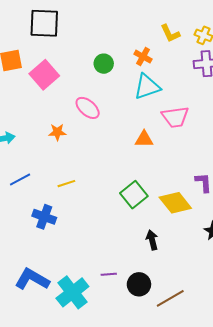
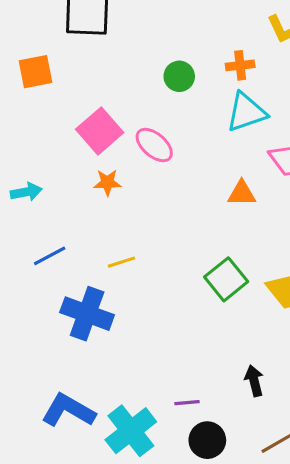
orange cross: (143, 57) -> (240, 65), turned -36
pink square: (44, 75) -> (100, 131), moved
blue cross: (44, 217) -> (87, 314), size x1.4
black arrow: (152, 240) -> (254, 381), moved
black circle: (139, 284) -> (207, 440), moved

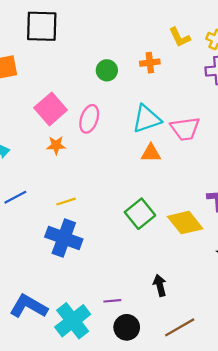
cyan triangle: (246, 112) -> (147, 119), moved
pink ellipse: (154, 145) -> (89, 119), turned 68
blue cross: (87, 314) -> (64, 238), moved

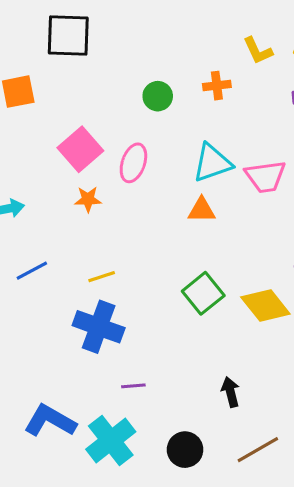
orange triangle: (151, 153) -> (202, 210), moved
purple line: (112, 301) -> (133, 386), moved

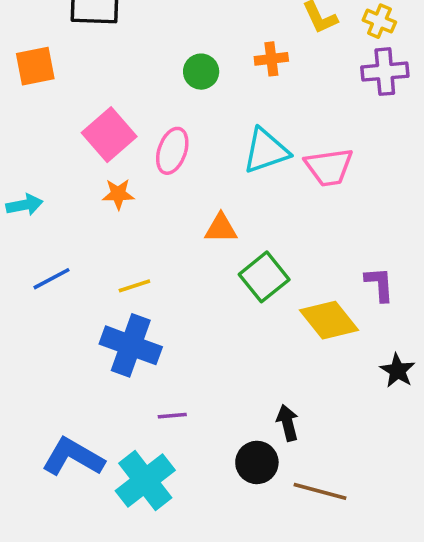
orange triangle: (202, 210) -> (221, 228), moved
green square: (203, 293) -> (264, 277), moved
black circle: (185, 450) -> (257, 462), moved
brown line: (258, 450) -> (320, 491), turned 45

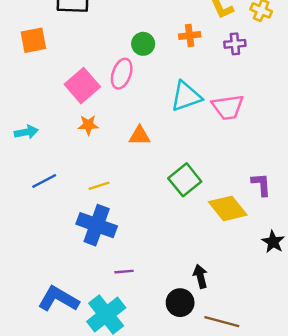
purple cross: (385, 72) -> (235, 44), moved, size x0.7
pink ellipse: (172, 151) -> (122, 74), moved
orange triangle: (221, 228) -> (140, 136), moved

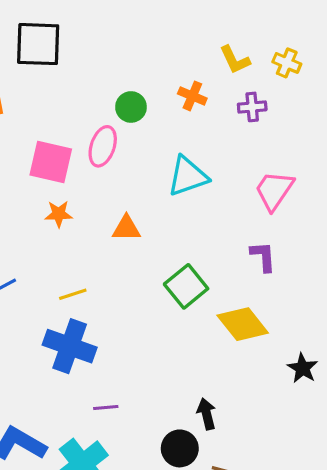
orange cross: (190, 35) -> (192, 96), turned 30
pink square: (82, 86) -> (51, 162), turned -36
pink trapezoid: (228, 107) -> (274, 190), moved, turned 132
purple L-shape: (261, 185) -> (263, 256), moved

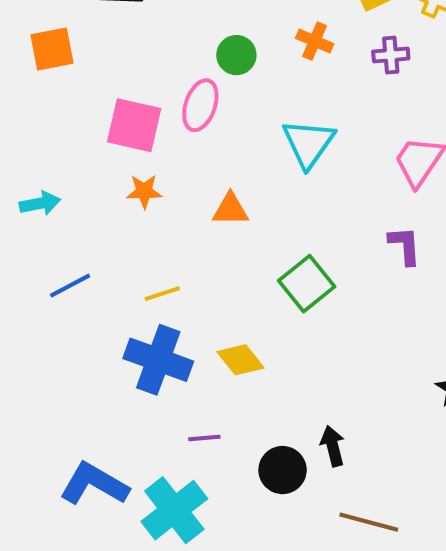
cyan triangle: (188, 176) -> (309, 143), turned -36
yellow diamond: (243, 324) -> (240, 360), moved, size x0.7
black circle: (180, 448) -> (283, 470), moved

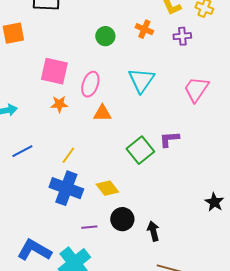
pink ellipse: (200, 105) -> (90, 84), moved
purple L-shape: (405, 246) -> (169, 139), moved, turned -90
yellow line: (162, 294) -> (68, 155), turned -36
black circle: (283, 470) -> (122, 219), moved

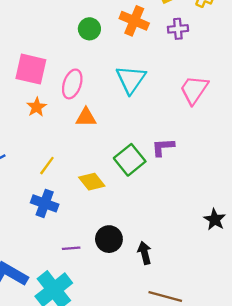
orange cross: (144, 29) -> (134, 21), size x1.4
orange star: (59, 104) -> (37, 107), turned -30
blue cross: (66, 188) -> (45, 203), size x0.7
yellow diamond: (107, 188) -> (92, 182), moved

